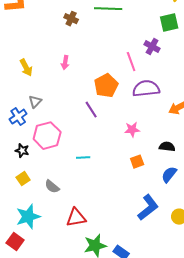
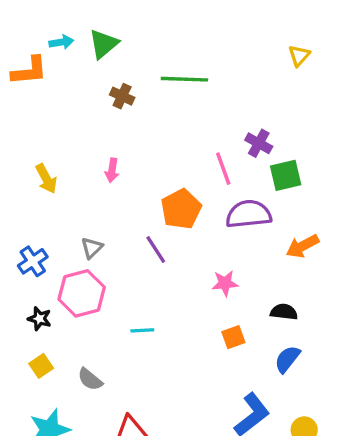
green square: (169, 23) -> (286, 175), moved
gray triangle: (35, 102) -> (92, 248), moved

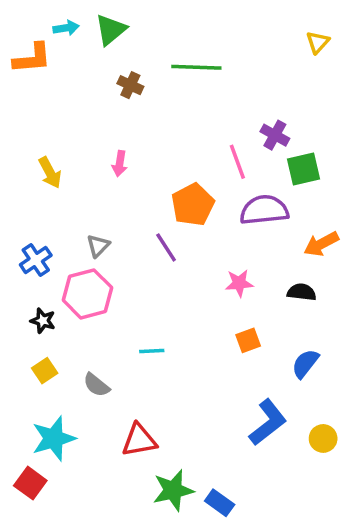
black semicircle: (284, 312) -> (302, 292), moved
cyan line: (142, 330) -> (152, 351), moved

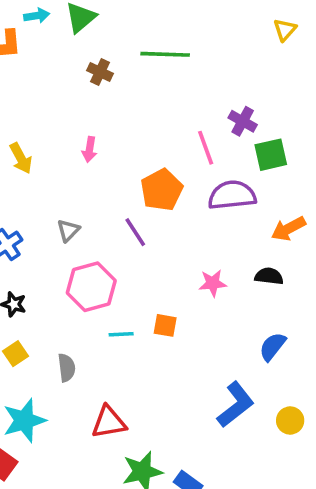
pink star: (239, 283) -> (213, 283), moved
pink hexagon: (87, 294) -> (91, 287), moved
orange square: (248, 340) -> (165, 325), moved, turned 30
gray semicircle: (96, 385) -> (67, 368), turned -136

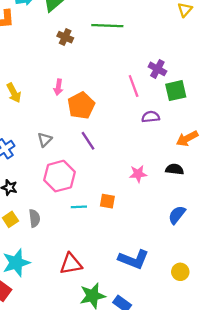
orange pentagon: (162, 190) -> (81, 105), moved
purple semicircle: (232, 195) -> (151, 117), size x0.6
gray semicircle: (67, 368) -> (34, 218), moved
blue L-shape: (236, 405) -> (134, 259), moved, turned 60
yellow circle: (290, 420) -> (180, 272), moved

